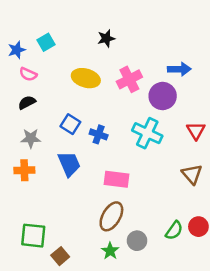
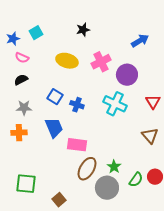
blue arrow: (179, 69) -> (140, 41), moved, turned -30
pink rectangle: (117, 179) -> (77, 145), moved
gray circle: (137, 241) -> (107, 188), size x1.5
green star: (110, 251) -> (114, 167), moved
brown square: (60, 256) -> (59, 200), moved

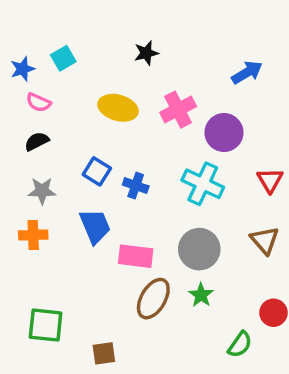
green semicircle: (136, 180) -> (240, 345), moved
gray circle: (107, 188) -> (199, 249), moved
brown square: (59, 200) -> (104, 353), turned 32

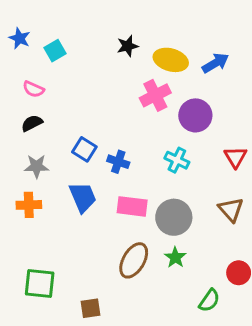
blue star: (23, 69) -> (20, 38), moved, turned -30
yellow ellipse: (118, 108) -> (171, 60), moved
cyan cross: (203, 184) -> (177, 160), size x0.7
pink rectangle: (136, 256) -> (132, 206), moved

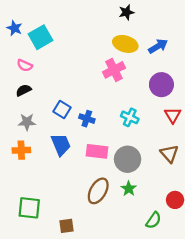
black star: (128, 46) -> (126, 12), moved
cyan square: (55, 51) -> (40, 37), size x1.5
purple circle: (195, 115) -> (161, 85), moved

